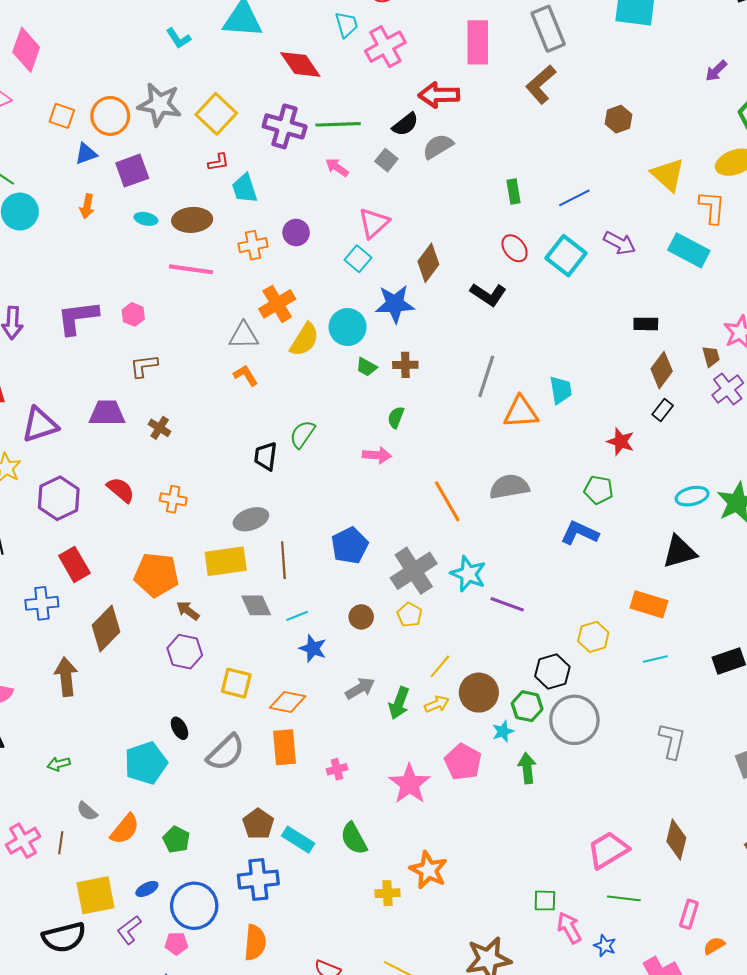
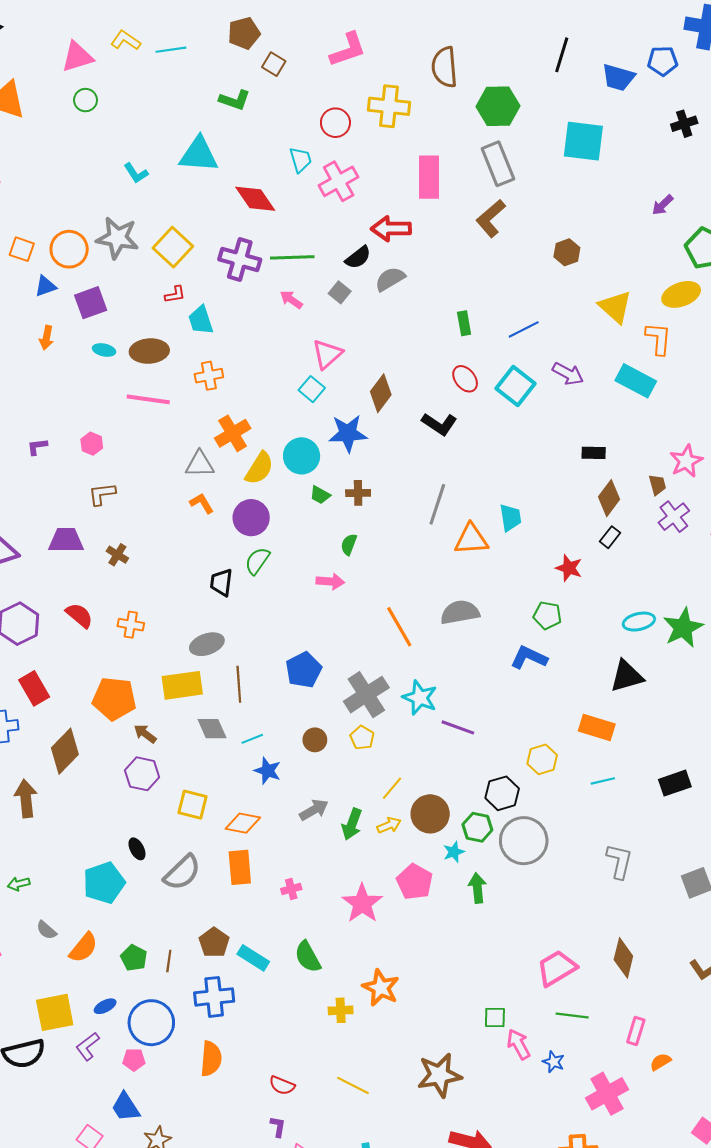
purple circle: (296, 233) -> (251, 518), moved, size x1.4
purple L-shape: (78, 318) -> (37, 447), size x0.5
brown line: (61, 843) -> (169, 961), moved

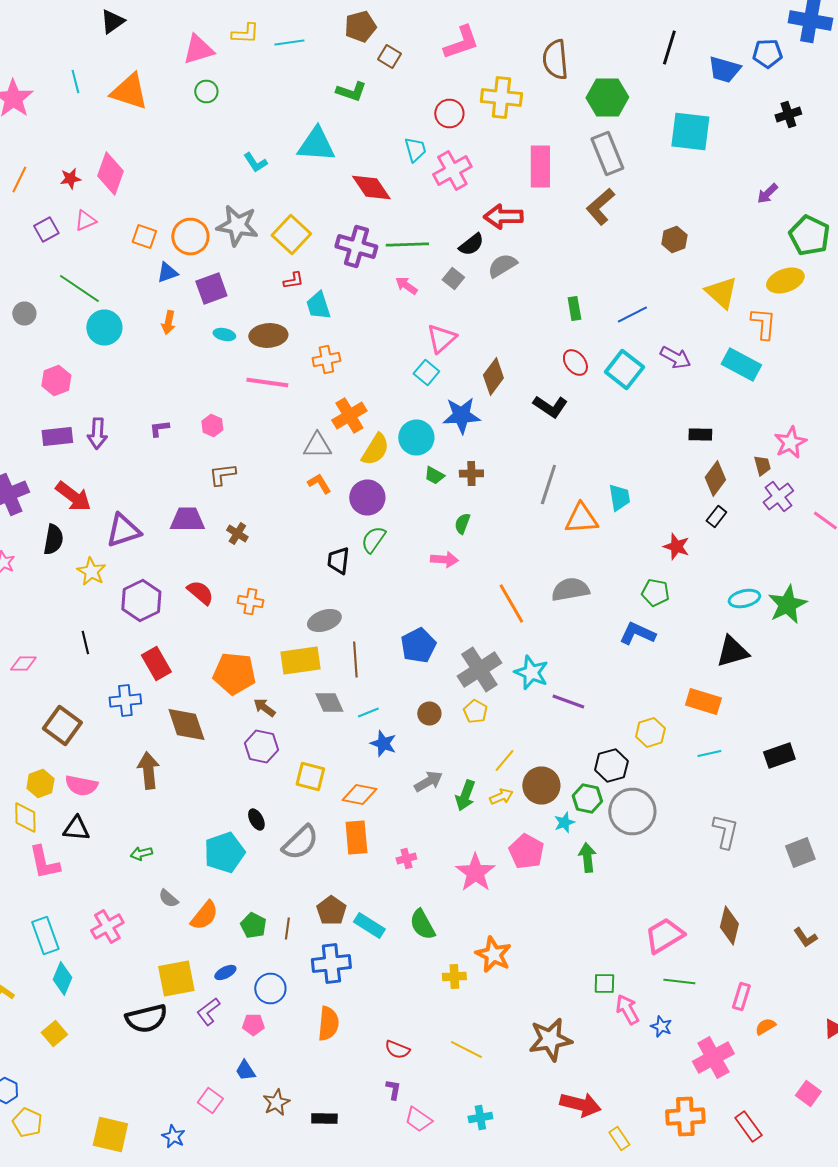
yellow L-shape: (126, 40) -> (245, 34), turned 148
brown diamond: (65, 751) -> (186, 724), turned -63
blue circle: (151, 1023) -> (270, 988), size x0.7
blue trapezoid: (126, 1107) -> (245, 1070), size x0.7

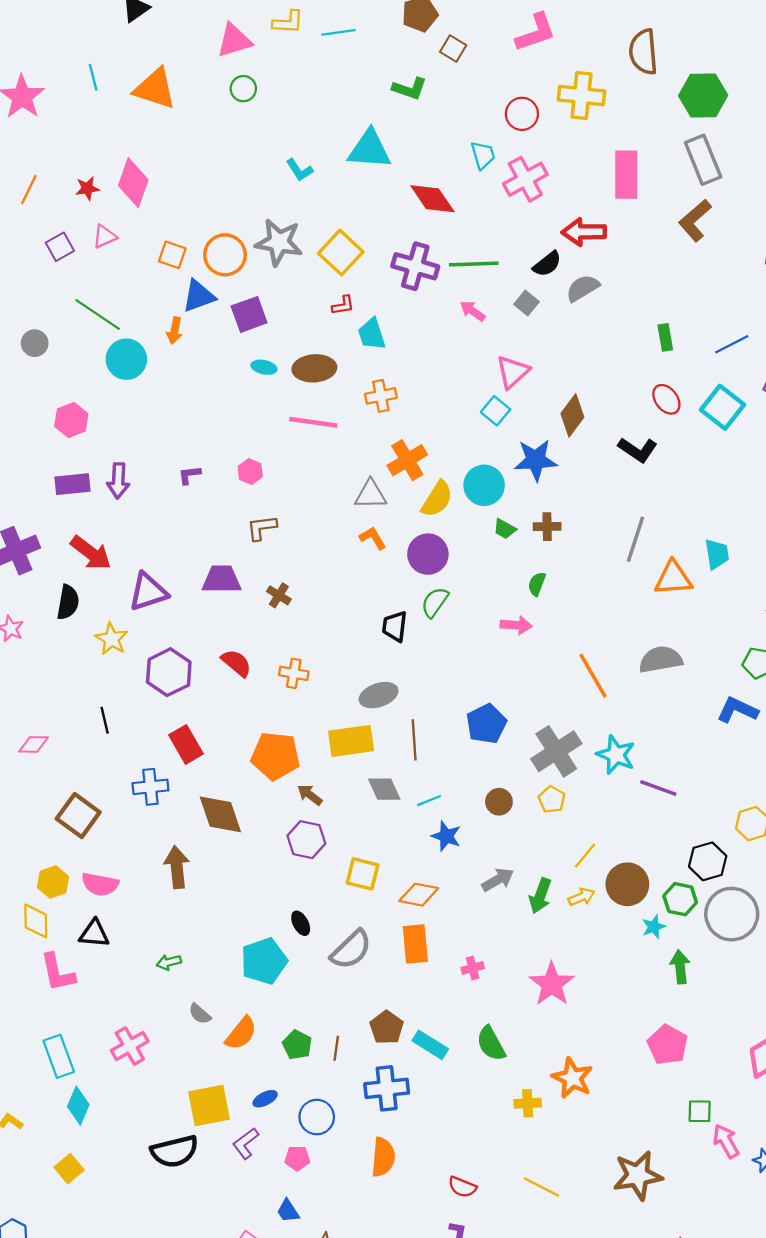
blue triangle: (167, 272) -> (199, 296), size x1.4
orange arrow: (168, 322) -> (175, 331), moved
pink pentagon: (526, 852) -> (668, 1045), moved

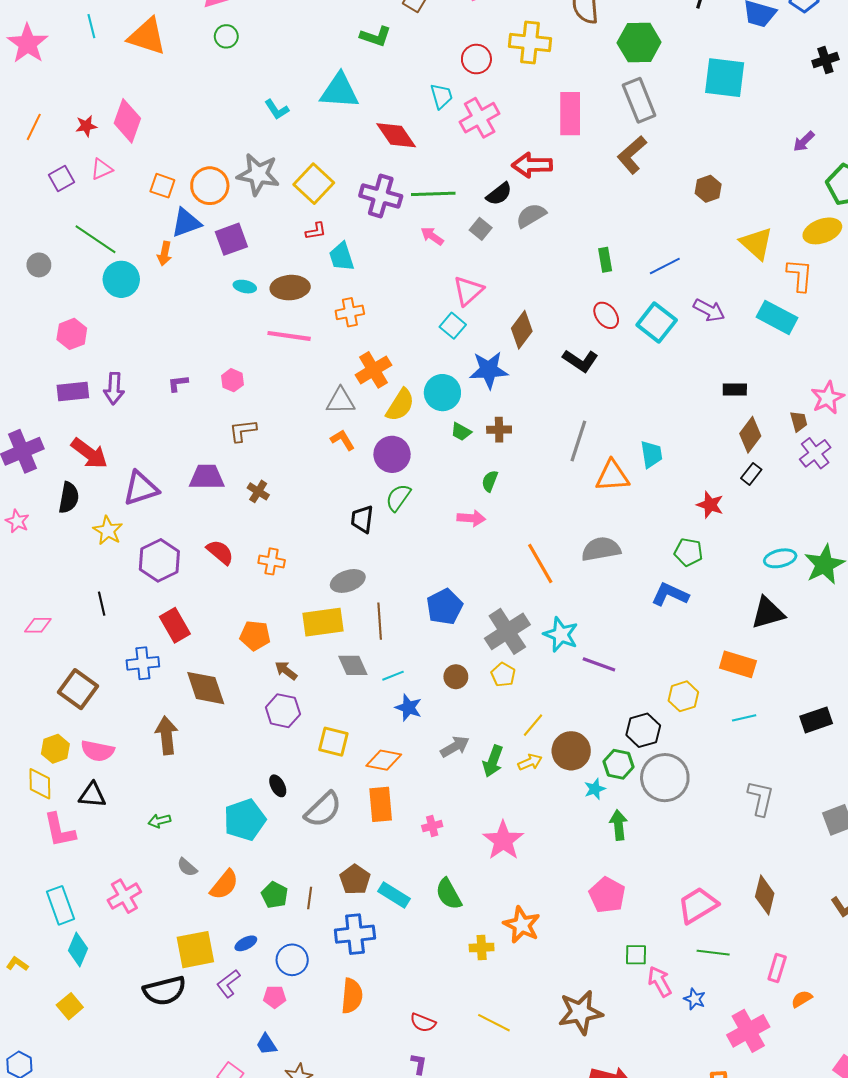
orange pentagon: (275, 756) -> (255, 636), size x0.7

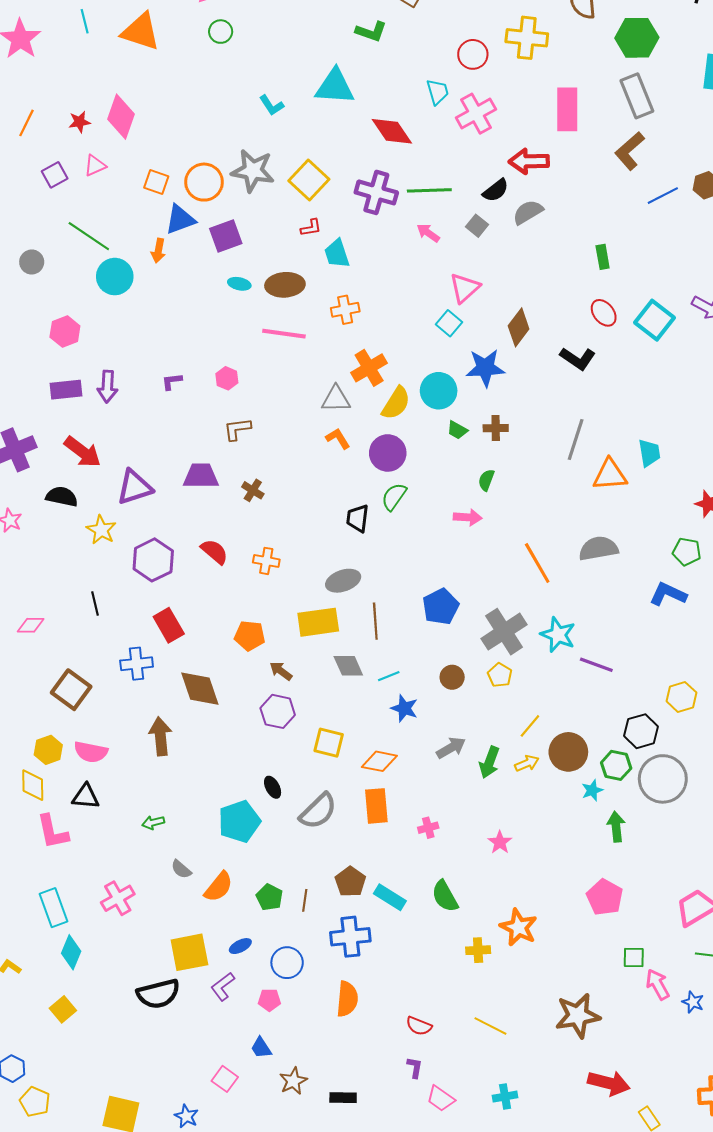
blue line: (665, 266) -> (663, 196), moved
black semicircle: (69, 498) -> (62, 497), turned -88
pink star: (503, 840) -> (500, 842), size x0.6

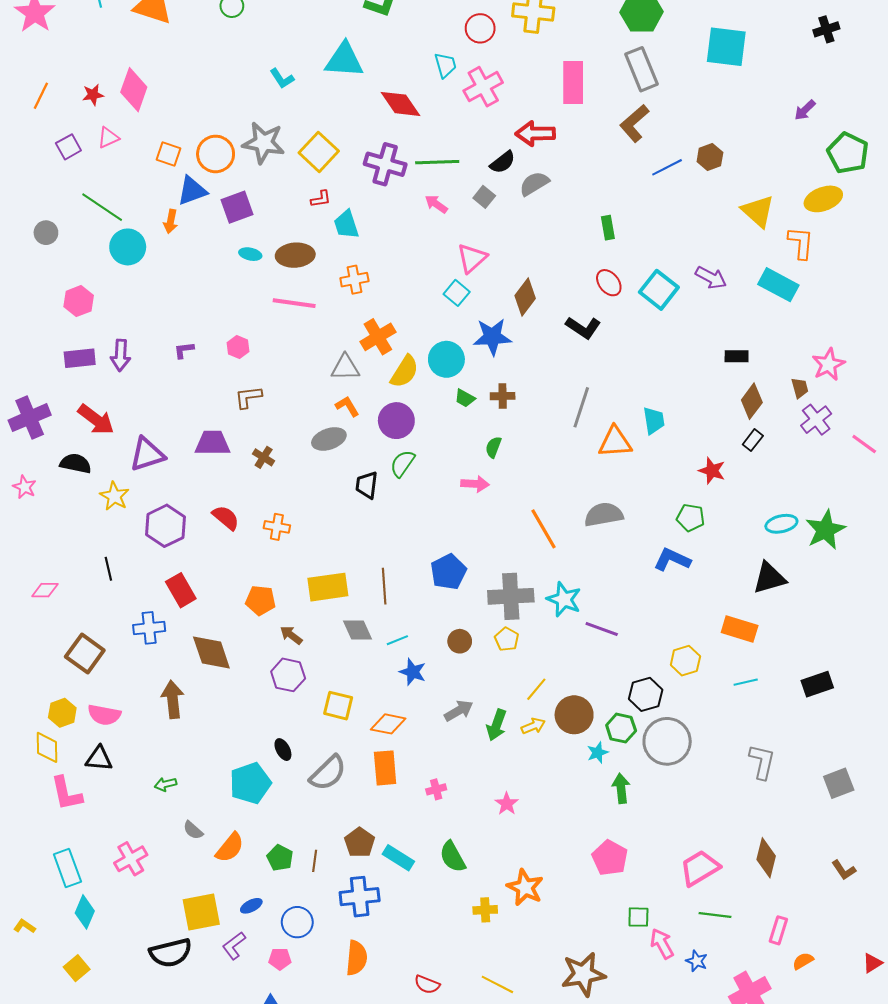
gray ellipse: (343, 581) -> (329, 439), moved
gray cross: (504, 632) -> (511, 596), turned 30

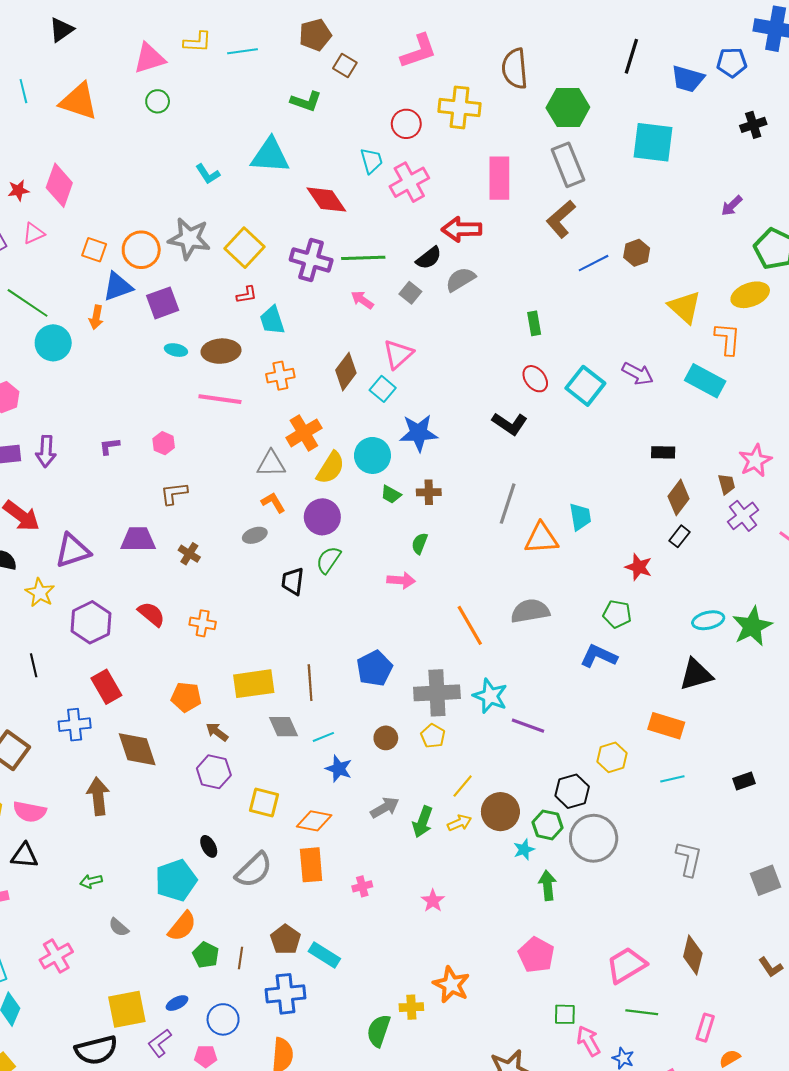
brown diamond: (525, 297) -> (346, 372), moved
gray ellipse: (329, 439) -> (255, 535), size x0.7
black rectangle: (817, 684) -> (744, 781), size x0.7
orange semicircle: (230, 848) -> (182, 926), moved
green semicircle: (453, 857) -> (379, 1031), moved, turned 48

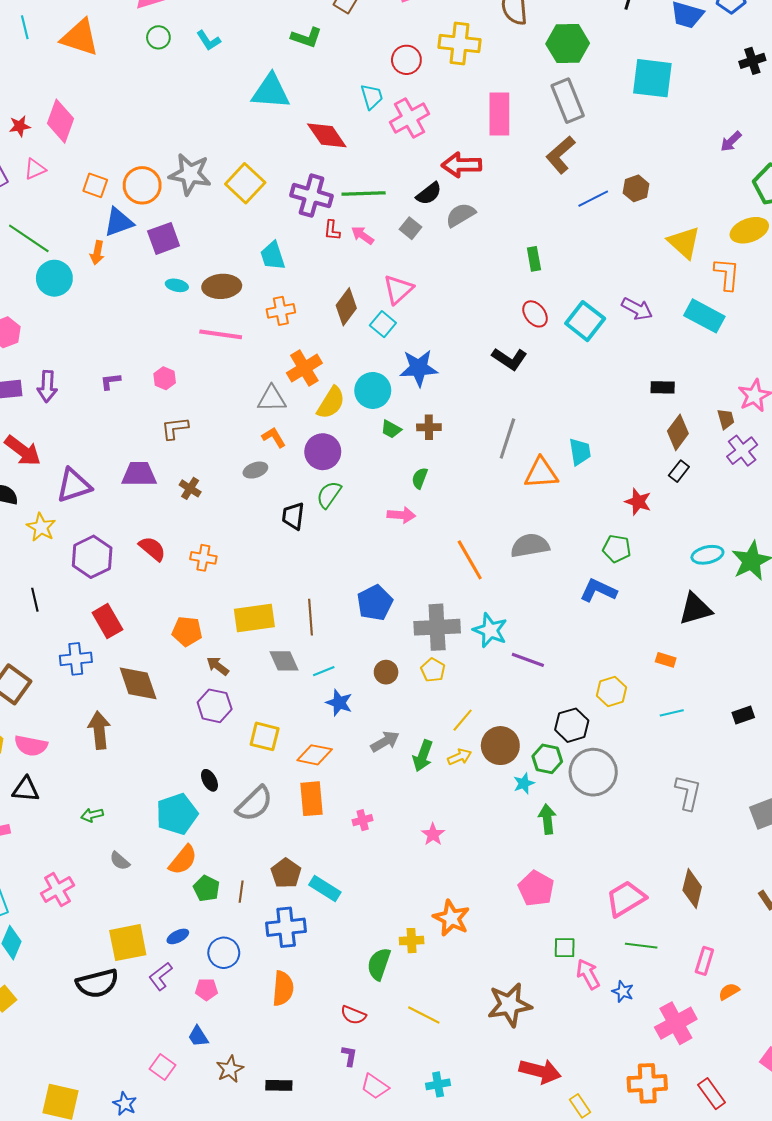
cyan L-shape: (208, 174) -> (208, 40), moved
red L-shape: (247, 295) -> (332, 230), moved, turned 105
orange rectangle: (666, 726) -> (666, 660), size x0.6

